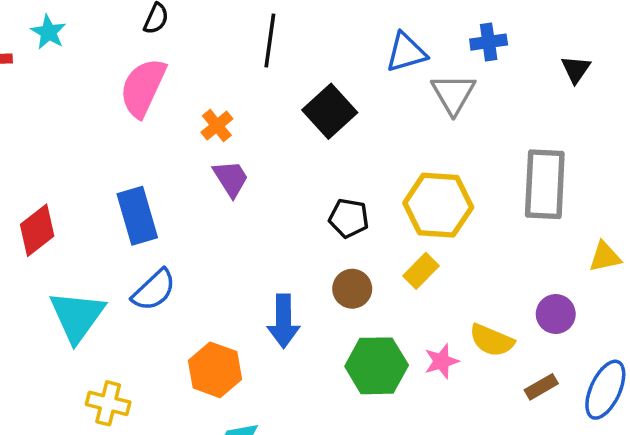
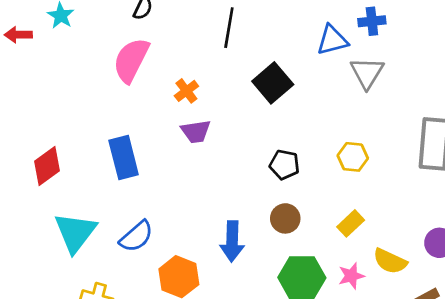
blue cross: (489, 42) -> (372, 21), moved
purple trapezoid: (231, 178) -> (196, 131), turned 112
yellow hexagon: (438, 205) -> (353, 157), size x0.6
yellow rectangle: (421, 271) -> (351, 223), moved
blue semicircle: (154, 290) -> (136, 236), moved

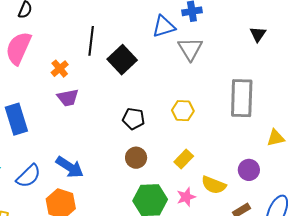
black line: (229, 28) -> (91, 41), moved
blue arrow: (232, 241) -> (70, 167), moved, turned -56

